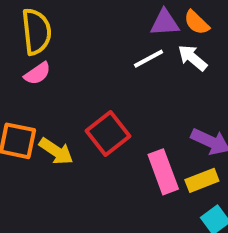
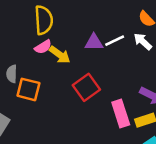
purple triangle: (165, 23) -> (94, 42), moved
yellow arrow: (56, 151) -> (60, 55), moved

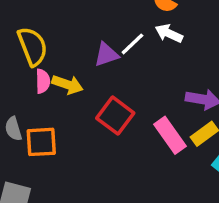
pink semicircle: (43, 47) -> (43, 81), turned -42

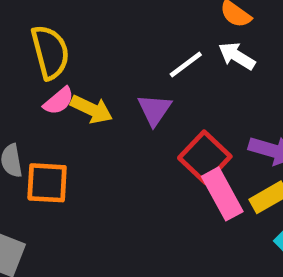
purple triangle: (106, 55) -> (154, 110), moved, turned -44
pink semicircle: (43, 81) -> (59, 101), turned 45
red square: (115, 116) -> (205, 157), moved

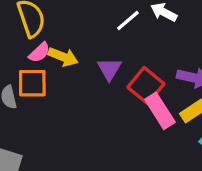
purple triangle: (154, 110) -> (109, 69), moved
orange square: (47, 183) -> (32, 83), moved

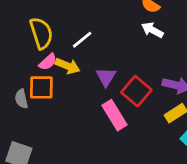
white line: (128, 21) -> (82, 40), moved
pink rectangle: (160, 111) -> (115, 115), moved

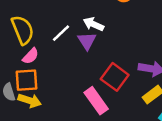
white arrow: (152, 30) -> (93, 24), moved
yellow arrow: (68, 66) -> (30, 101), moved
purple triangle: (106, 77) -> (87, 41), moved

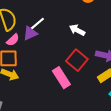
white arrow: (93, 24) -> (77, 30), moved
purple triangle: (87, 41) -> (30, 33), moved, turned 35

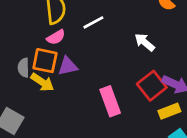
purple triangle: (30, 33) -> (68, 66), moved
red square: (77, 60) -> (152, 86), moved

